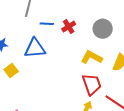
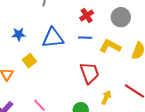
blue line: (47, 24) -> (85, 38), moved
red trapezoid: (92, 84) -> (90, 73), moved

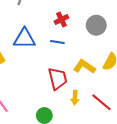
yellow L-shape: (110, 46) -> (84, 67), moved
yellow arrow: (106, 97) -> (75, 98), moved, turned 152

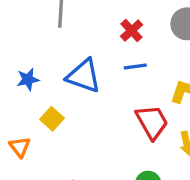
blue triangle: (24, 39) -> (84, 76), turned 35

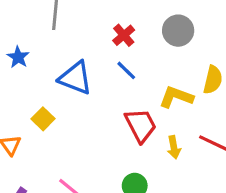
blue line: (135, 66) -> (126, 70), turned 50
blue star: (28, 79) -> (18, 57), moved, turned -30

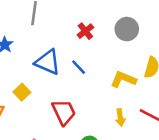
blue line: (126, 70) -> (79, 67), moved
red trapezoid: (141, 125) -> (64, 112), moved

